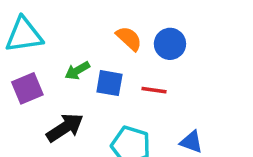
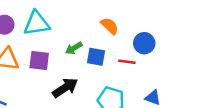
blue circle: (170, 44) -> (144, 43), moved
purple square: (27, 88) -> (39, 61), turned 30

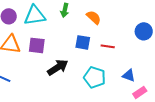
blue circle: (144, 43) -> (144, 31), moved
green arrow: (74, 48) -> (65, 10), moved, turned -48

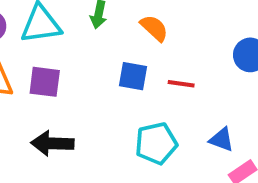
black arrow: (58, 67) -> (52, 143), moved, turned -145
cyan pentagon: (95, 77) -> (156, 143), turned -30

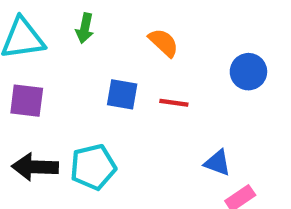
orange semicircle: (154, 28) -> (164, 43), moved
cyan pentagon: (156, 143) -> (93, 167), moved

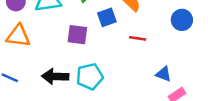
blue square: (122, 94) -> (107, 17), moved, turned -30
purple square: (27, 101) -> (77, 35), moved

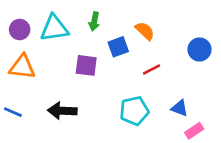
red line: (138, 38) -> (152, 69), turned -35
cyan pentagon: (90, 76) -> (134, 111), moved

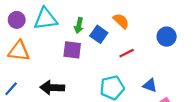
green arrow: (94, 22) -> (79, 25), moved
blue square: (118, 47) -> (99, 34), turned -35
blue line: (13, 112) -> (11, 89), turned -72

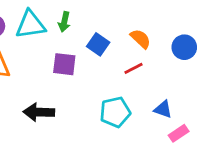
orange semicircle: (121, 21) -> (141, 39), moved
green arrow: (79, 25) -> (64, 22), moved

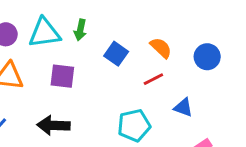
purple square: (64, 64) -> (62, 76), moved
blue triangle: (163, 109) -> (183, 107), moved

